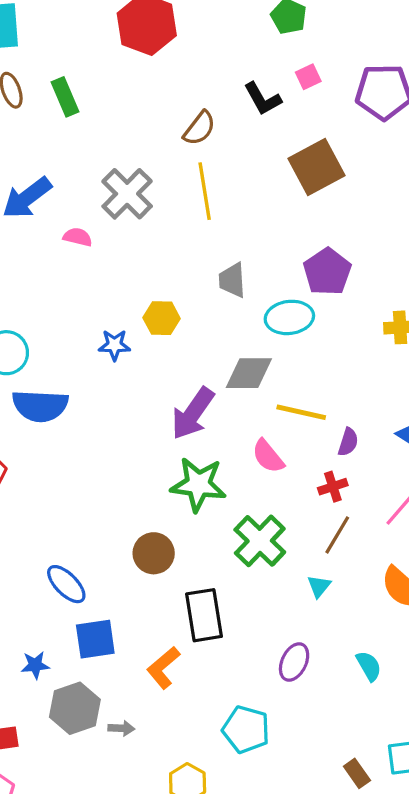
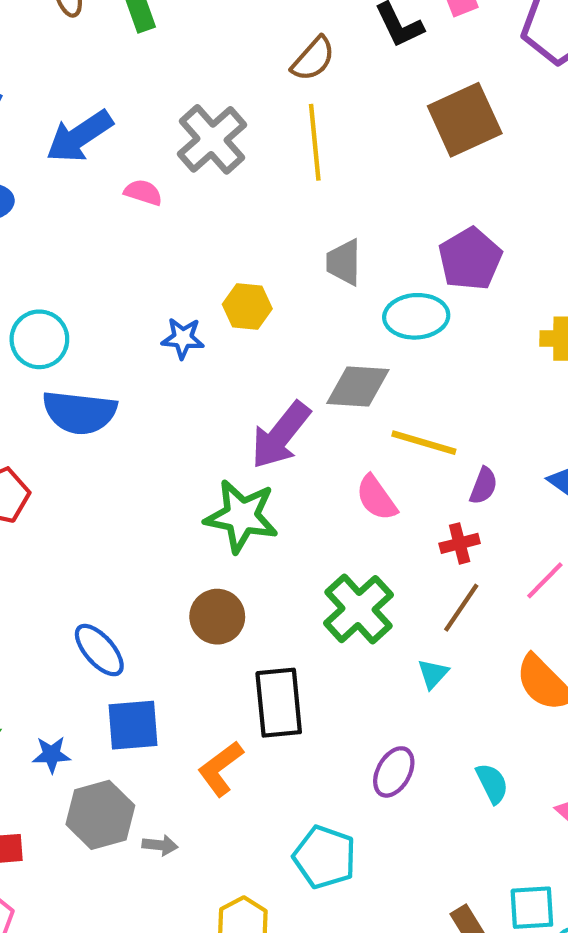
green star: (198, 484) -> (241, 516), moved

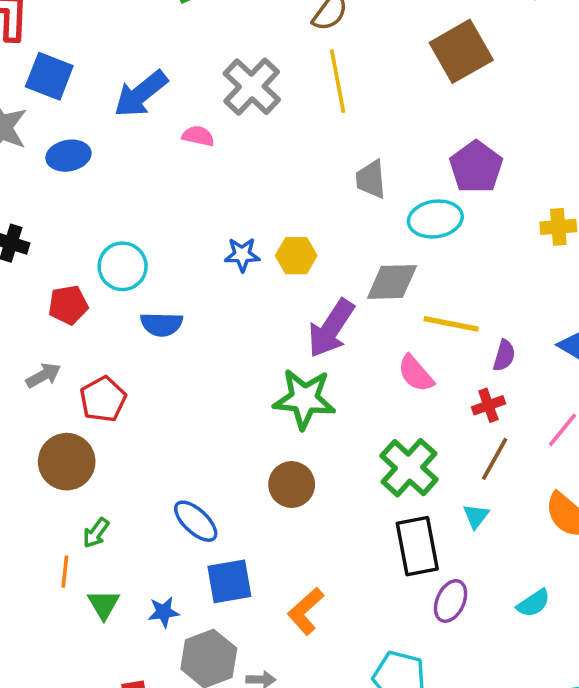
yellow hexagon: (247, 307) -> (296, 256), moved
blue semicircle: (80, 412) -> (162, 324), size x0.7
black rectangle: (279, 703) -> (417, 546), moved
cyan semicircle: (492, 783) -> (534, 603), turned 88

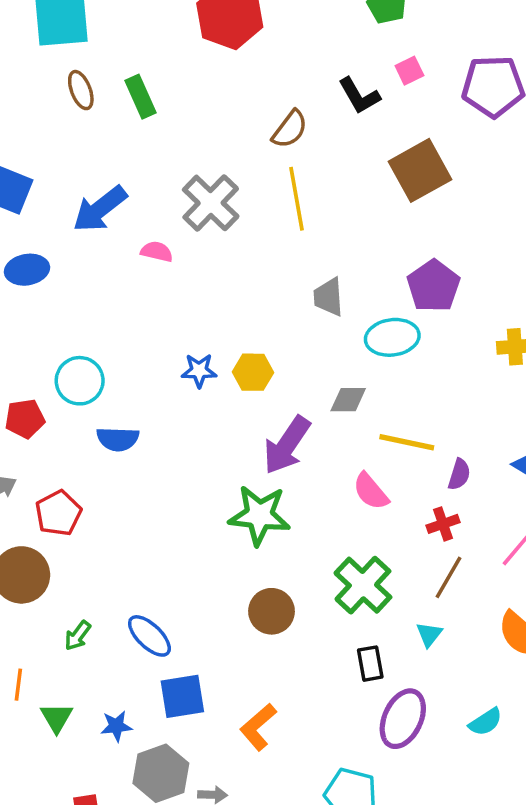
gray diamond: (392, 282) -> (348, 400), size x0.7
brown circle: (292, 485) -> (271, 611), moved
green arrow: (96, 533) -> (78, 636), moved
black rectangle: (417, 546) -> (370, 664), size x0.6
purple ellipse: (451, 601) -> (403, 719), size x1.4

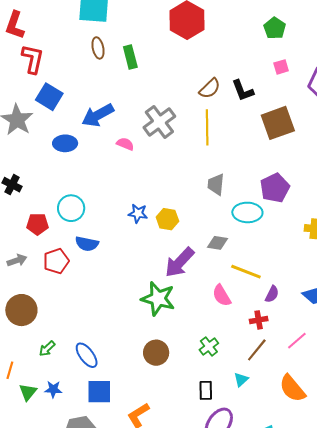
black L-shape: (359, 96) -> (243, 91), moved
blue ellipse: (27, 270) -> (65, 143), moved
red pentagon: (58, 513) -> (56, 261), moved
green cross: (363, 585) -> (209, 346), size x0.6
blue star: (116, 726) -> (53, 389), moved

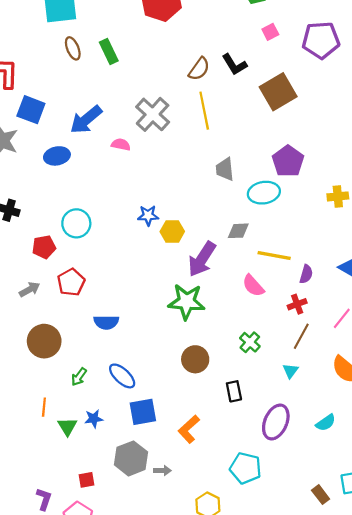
yellow hexagon: (167, 219) -> (172, 232), moved
blue semicircle: (87, 244) -> (106, 322), moved
black rectangle: (206, 390) -> (234, 391), moved

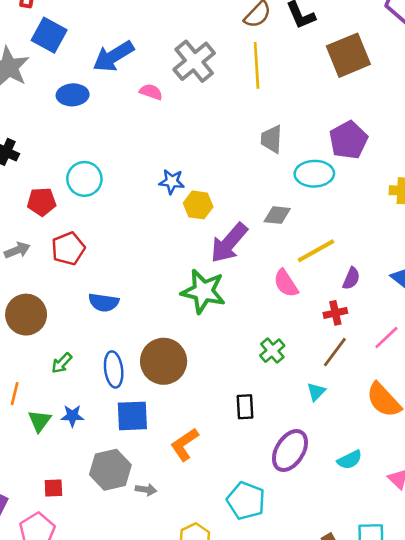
yellow line: (274, 256) -> (316, 251), turned -48
brown circle: (195, 359) -> (164, 361), moved, size x1.4
blue ellipse: (122, 376) -> (114, 369), turned 32

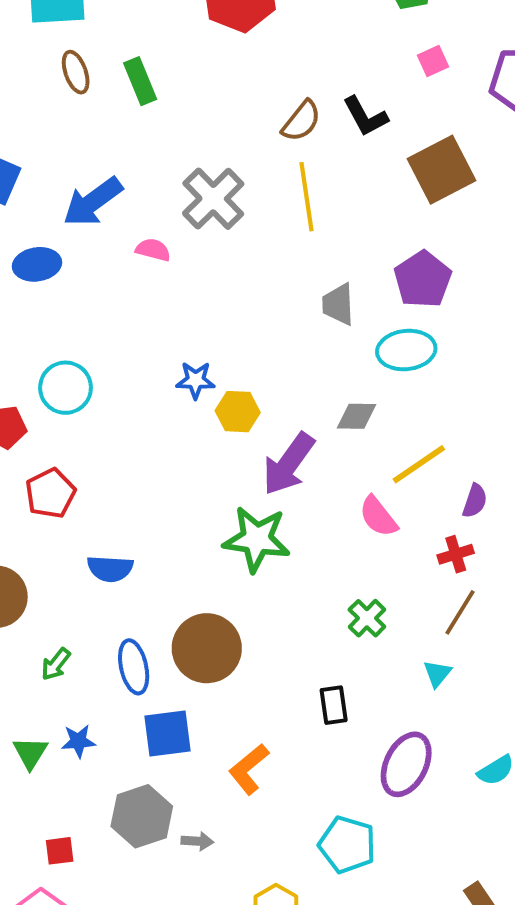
purple pentagon: (348, 140) -> (423, 279), moved

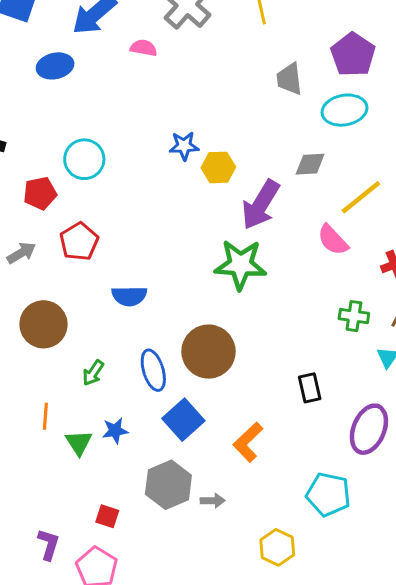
green cross: (367, 618) -> (354, 316), moved, turned -32
blue square: (168, 734) -> (183, 420), turned -30
red square: (60, 851) -> (107, 516), turned 30

